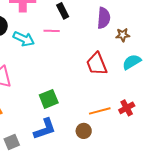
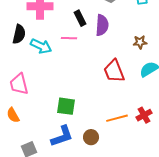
purple semicircle: (104, 18) -> (102, 25), moved
green square: (49, 99) -> (66, 106), turned 30
brown circle: (84, 131) -> (91, 137), moved

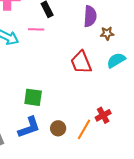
purple semicircle: (102, 25) -> (90, 16), moved
red cross: (144, 115) -> (103, 115), moved
orange line: (117, 118) -> (84, 129), moved, turned -45

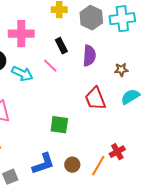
purple semicircle: (90, 16) -> (89, 56), moved
pink line: (36, 29) -> (50, 66), turned 42
green square: (33, 97) -> (59, 125), moved

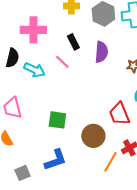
red trapezoid: (95, 99) -> (119, 114), moved
green square: (59, 125) -> (57, 120), moved
brown circle: (72, 165) -> (93, 136), moved, size x1.5

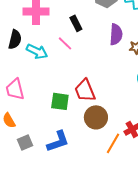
purple semicircle: (101, 52) -> (116, 34), moved
red trapezoid: (119, 114) -> (85, 90), moved
gray square: (22, 173) -> (25, 142), moved

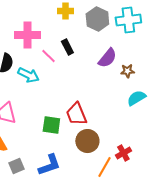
purple semicircle: (116, 34) -> (107, 58), turned 35
pink line: (65, 43) -> (48, 56), moved

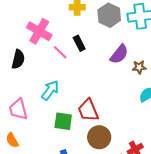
pink cross: (27, 35) -> (39, 31), turned 30
cyan arrow: (28, 75) -> (50, 90), moved, turned -80

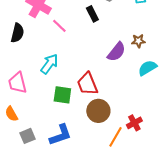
black rectangle: (79, 43) -> (92, 14), moved
purple semicircle: (119, 54) -> (116, 52), moved

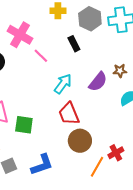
cyan arrow: (49, 64) -> (63, 84), moved
green square: (62, 95) -> (24, 125), moved

